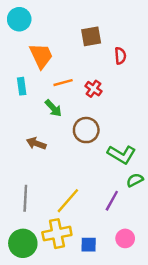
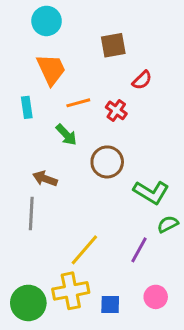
cyan circle: (19, 19) -> (47, 21), moved
red semicircle: (120, 56) -> (142, 80), moved, turned 49
gray line: (25, 198) -> (31, 214), moved

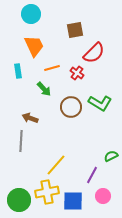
red semicircle: (142, 80) -> (94, 53), size x1.6
green L-shape: (151, 192) -> (100, 103), moved
green semicircle: (168, 224) -> (111, 156), moved
purple line: (139, 250) -> (92, 175), moved
blue square: (110, 304) -> (73, 201), size x1.5

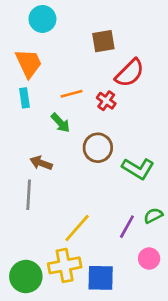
orange trapezoid: (34, 46) -> (29, 63), moved
green L-shape: (100, 103) -> (138, 168), moved
purple line: (92, 175) -> (127, 227), moved
pink circle: (103, 196) -> (149, 258), moved

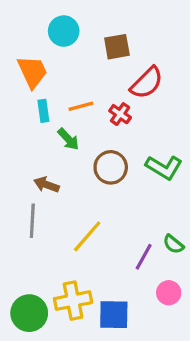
cyan circle: (42, 19) -> (64, 31), moved
cyan rectangle: (24, 98) -> (43, 111), moved
green L-shape: (138, 168) -> (164, 167), moved
green semicircle: (153, 216) -> (173, 244), turned -114
yellow line: (77, 228) -> (87, 236), moved

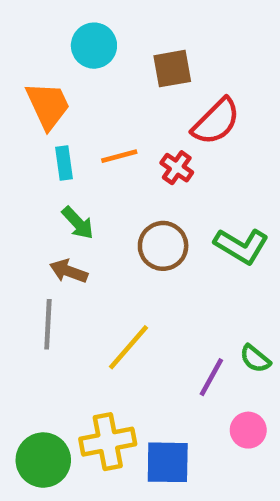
green arrow: (68, 139) -> (78, 223), moved

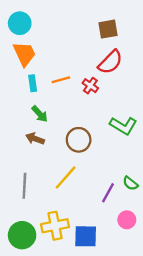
cyan circle: (94, 46) -> (20, 23), moved
brown square: (172, 69) -> (108, 29), moved
brown circle: (163, 246) -> (79, 140), moved
gray line: (48, 324) -> (24, 186), moved

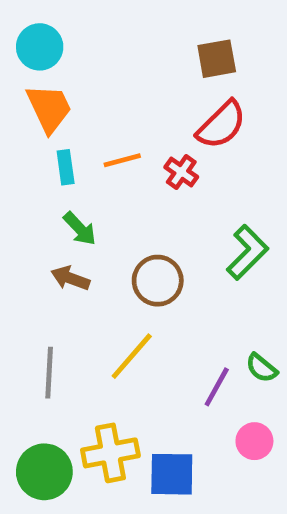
green L-shape: (123, 126) -> (247, 252), turned -76

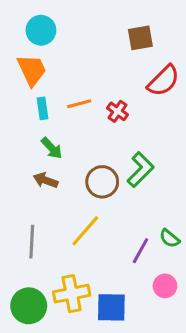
cyan circle: (40, 47) -> (41, 30), moved
red semicircle: (221, 125) -> (163, 81), moved
green L-shape: (247, 252) -> (140, 170), moved

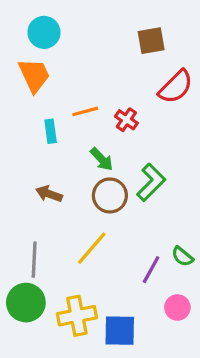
cyan rectangle: (42, 108) -> (51, 131), moved
green arrow: (52, 148) -> (102, 159), moved
green circle: (29, 306) -> (26, 303), moved

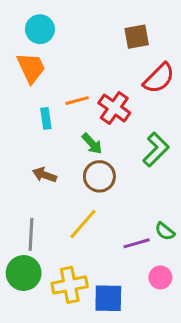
red cross: (126, 120) -> (114, 108), size x1.5
green L-shape: (151, 182) -> (156, 150), moved
purple line: (151, 270) -> (137, 243), turned 45

